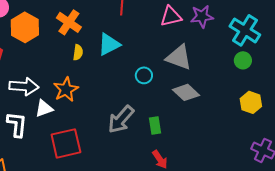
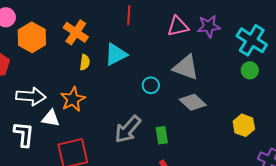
yellow hexagon: (251, 102) -> (244, 125), moved
white triangle: (44, 108) -> (51, 118), turned 30

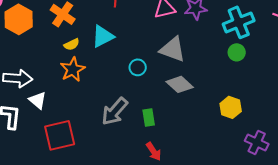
cyan cross: (252, 40) -> (239, 22), turned 36
yellow semicircle: (85, 62) -> (72, 44), turned 56
orange star: (73, 99) -> (73, 69), moved
white triangle: (51, 118) -> (38, 100), turned 30

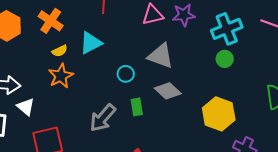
yellow hexagon: (231, 107) -> (219, 114), size x1.5
green rectangle: (149, 117) -> (137, 107), moved

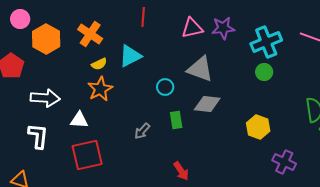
gray diamond: (168, 91) -> (207, 104), turned -36
white triangle: (26, 107) -> (79, 120), moved, turned -36
yellow hexagon: (219, 114) -> (258, 127), size x0.7
gray arrow: (103, 118) -> (142, 131), size x0.6

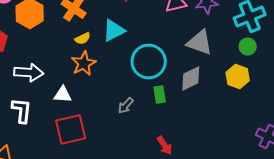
gray triangle: (200, 69) -> (200, 42), moved
cyan circle: (165, 87) -> (149, 61), size x2.0
gray diamond: (207, 104) -> (191, 78), turned -32
yellow hexagon: (258, 127) -> (238, 76), moved

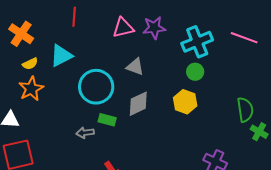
gray triangle: (200, 42) -> (135, 67), moved, size x0.7
green rectangle: (160, 94) -> (107, 120), turned -66
gray arrow: (126, 105) -> (85, 133), moved, turned 42

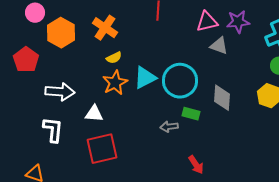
cyan triangle: (61, 56) -> (145, 78), moved
gray triangle: (135, 67) -> (219, 46), moved
gray diamond: (138, 104) -> (222, 98), turned -60

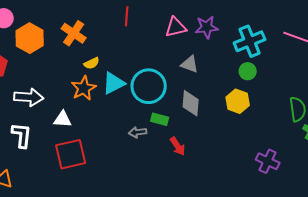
gray triangle: (219, 46) -> (190, 64), moved
yellow semicircle: (114, 58) -> (92, 63), moved
red arrow: (196, 165) -> (178, 146), moved

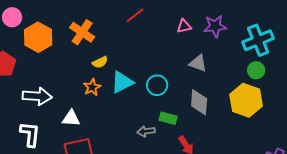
red line: (127, 16) -> (135, 15), turned 48
pink triangle: (176, 27) -> (184, 26), size x0.7
cyan circle: (149, 86) -> (157, 85), size x0.6
orange star: (84, 88) -> (92, 87), size x0.7
yellow hexagon: (238, 101) -> (246, 100), size x1.4

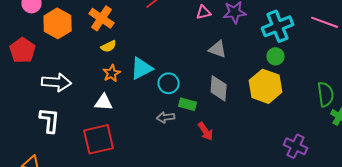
yellow semicircle: (100, 62) -> (109, 46), moved
cyan circle: (157, 85) -> (169, 83), moved
white triangle: (71, 118) -> (104, 102), moved

